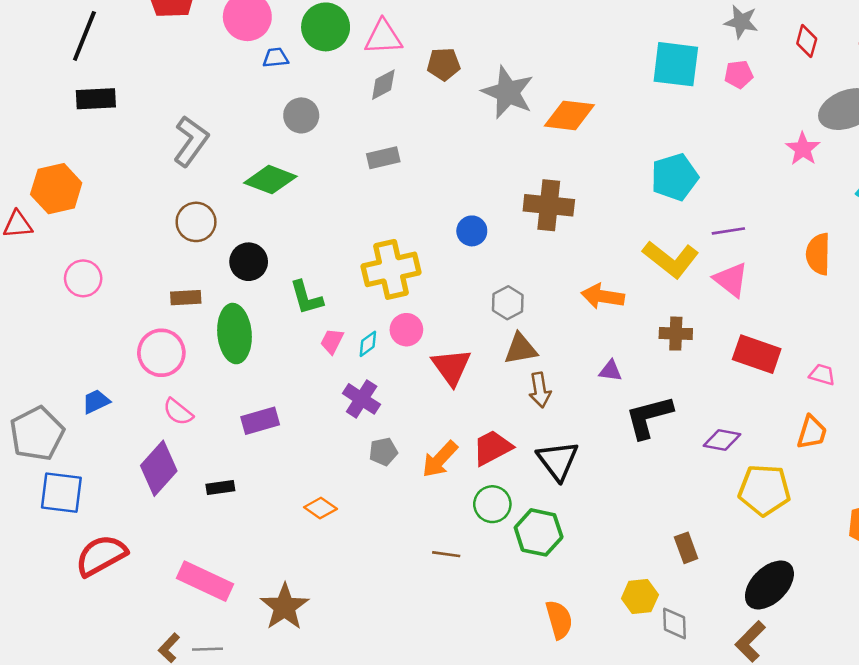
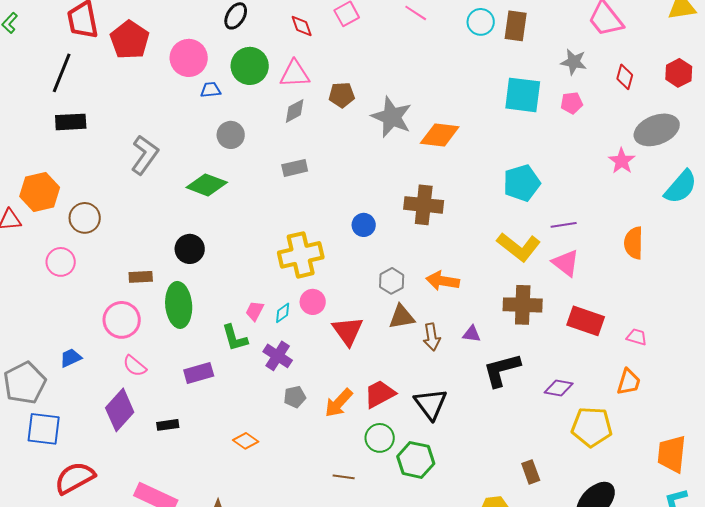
brown circle: (196, 222) -> (85, 218), moved
orange arrow: (603, 296) -> (443, 281), moved
green L-shape: (306, 298) -> (235, 338), moved
brown cross: (676, 334) -> (523, 305), size x1.5
brown arrow: (540, 390) -> (432, 337), moved

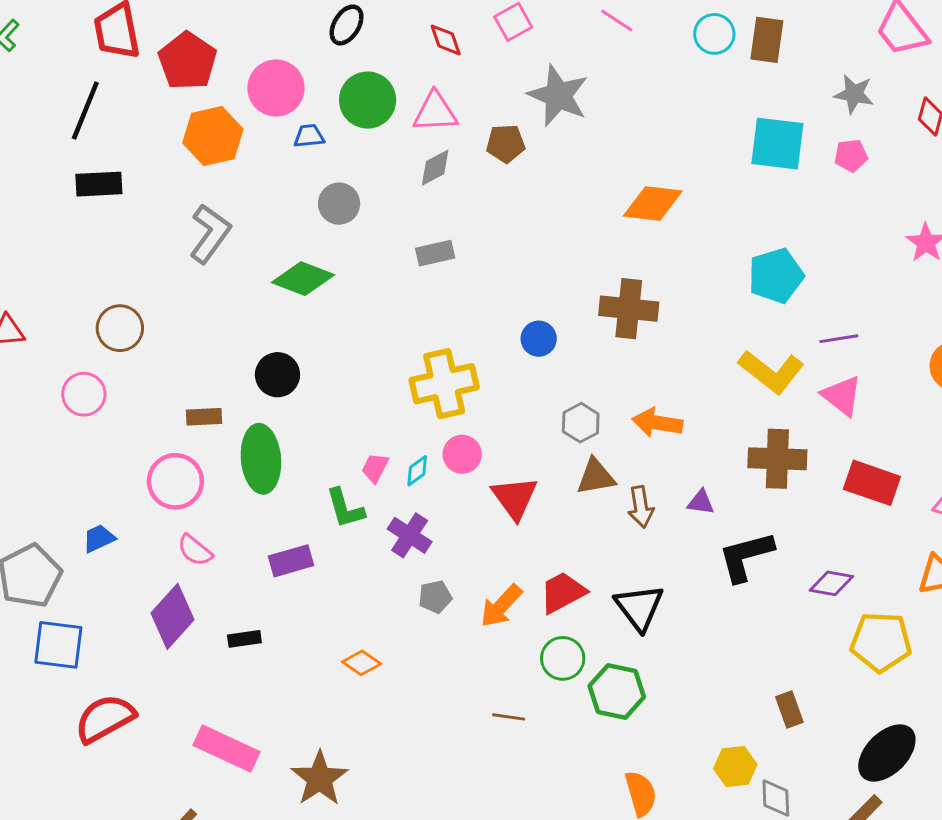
gray star: (392, 117) -> (558, 96), moved
orange hexagon: (40, 192) -> (213, 136), moved

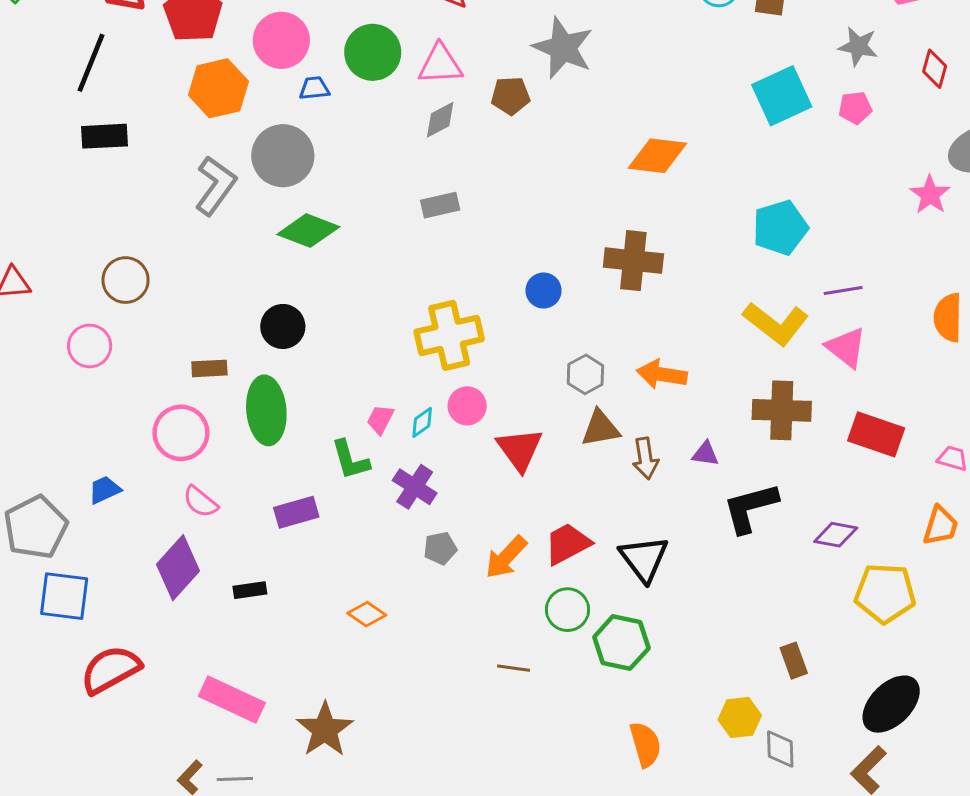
cyan square: (777, 144) -> (782, 96), turned -32
gray circle: (339, 204) -> (283, 156), moved, size x1.5

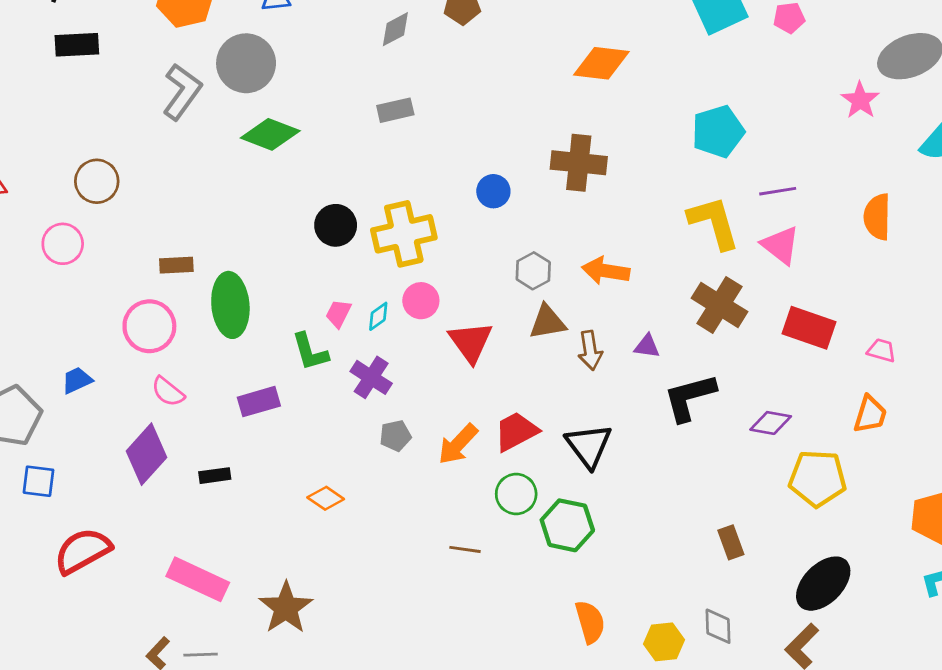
yellow L-shape: (776, 323) -> (714, 222), turned -144
black circle: (283, 326) -> (336, 225), moved
brown cross: (782, 410) -> (719, 305), turned 30
blue square: (64, 596) -> (38, 481), size x0.7
yellow hexagon: (740, 718) -> (664, 642), moved

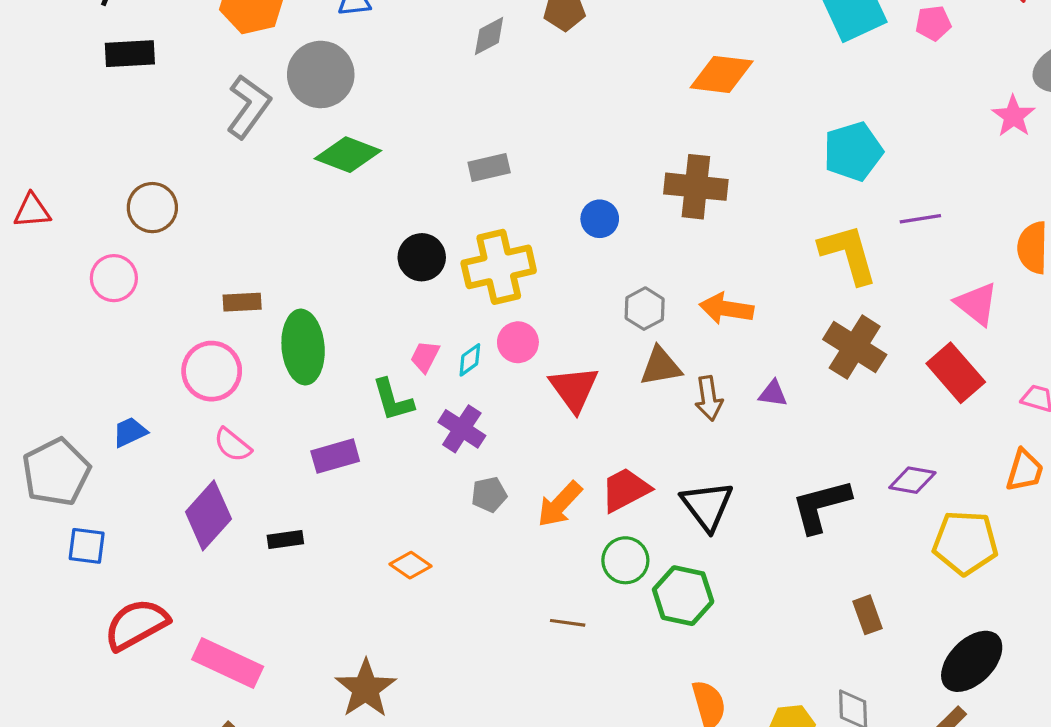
gray rectangle: (395, 110) -> (489, 167), moved
pink triangle: (781, 245) -> (977, 304), moved
red rectangle: (809, 328) -> (956, 373), turned 30
black L-shape: (690, 397) -> (821, 506), moved
pink rectangle: (198, 579) -> (228, 663), moved

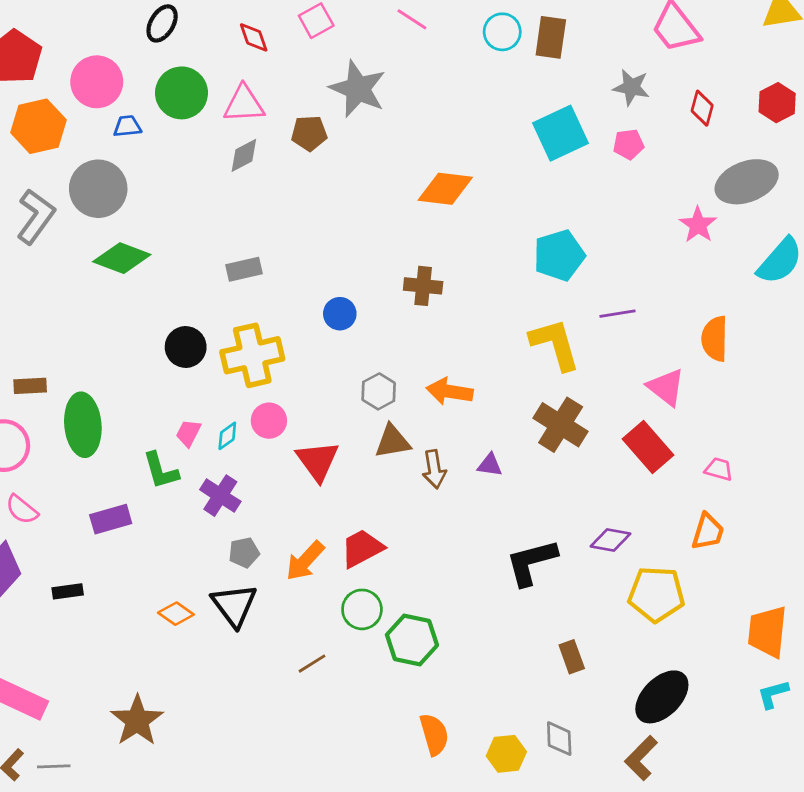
brown cross: (696, 187) -> (423, 286), size x0.7
black triangle: (707, 506) -> (234, 605), moved
brown line: (568, 623) -> (312, 664), turned -40

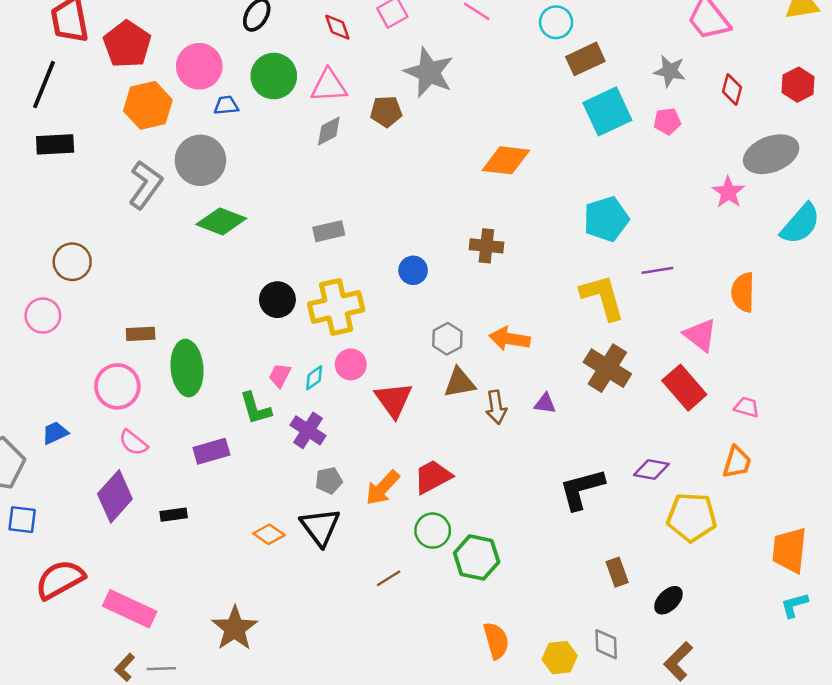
brown rectangle: (551, 37) -> (585, 59), moved, turned 57
black ellipse: (662, 697) -> (668, 600), moved, size x0.6

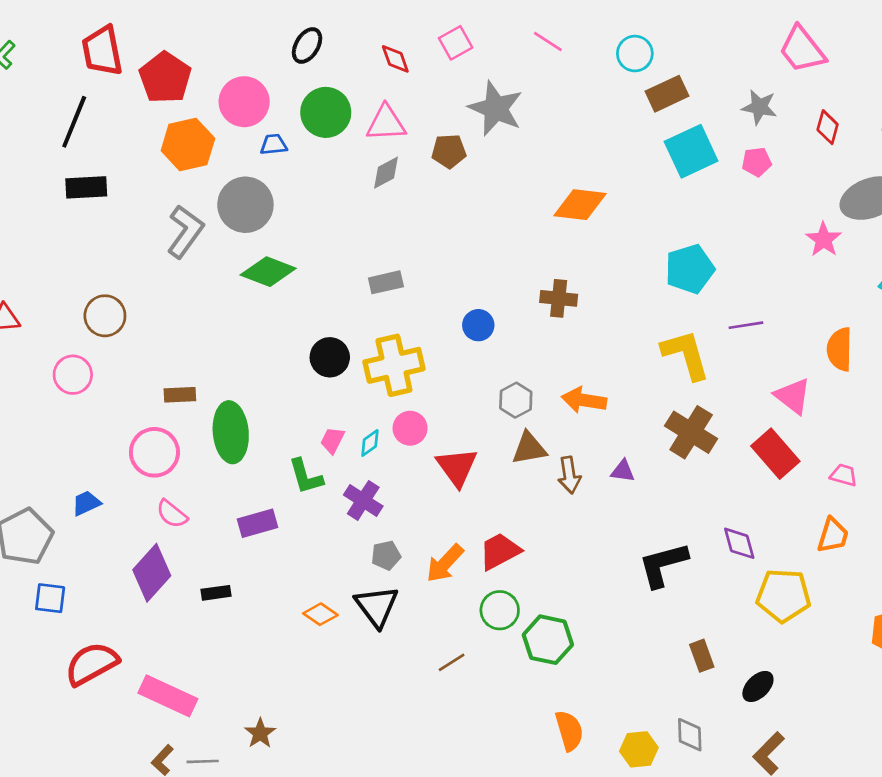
purple diamond: (651, 469) -> (739, 543), turned 64
brown star: (235, 628) -> (260, 733), moved, size x0.6

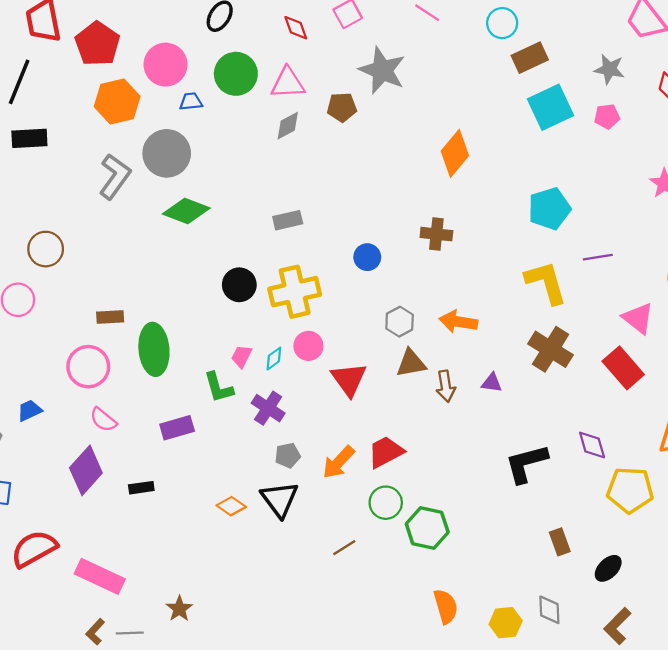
orange diamond: (580, 205) -> (455, 153), turned -57

